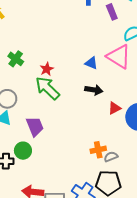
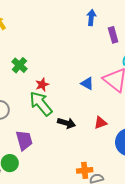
green cross: (16, 59) -> (19, 65), moved
black arrow: (94, 90) -> (66, 123), moved
red triangle: (115, 108) -> (100, 123), moved

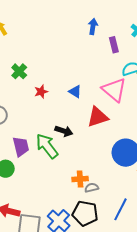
blue triangle: (87, 83) -> (75, 92), moved
green arrow: (41, 104) -> (47, 146), moved
red triangle: (100, 123) -> (98, 117), moved, size x1.6

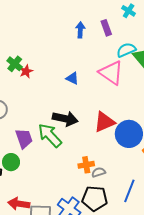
blue arrow: (93, 26) -> (80, 30), moved
red star: (41, 92) -> (26, 71), moved
red triangle: (98, 117) -> (104, 122), moved
black arrow: (64, 131) -> (65, 119), size x1.4

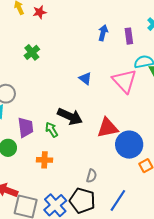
red star: (26, 71) -> (40, 12), moved
green arrow: (50, 135) -> (52, 130), size x0.6
orange cross: (86, 165) -> (44, 160), moved
gray semicircle: (99, 172) -> (92, 176), turned 112

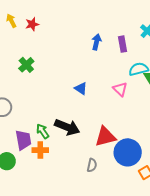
pink triangle: (124, 81) -> (120, 89), size x0.6
green arrow: (52, 130) -> (43, 131), moved
orange cross: (44, 160) -> (40, 150), moved
gray semicircle: (92, 176) -> (92, 165), moved

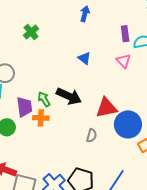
blue arrow: (96, 42) -> (85, 14), moved
purple rectangle: (122, 44) -> (125, 34), moved

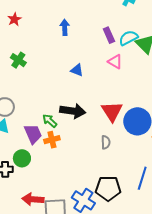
red triangle: (106, 108) -> (112, 111), turned -35

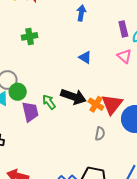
green cross: (18, 60) -> (30, 36), turned 35
orange cross: (52, 140) -> (96, 104), moved, turned 35
green circle: (22, 158) -> (18, 92), moved

